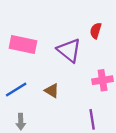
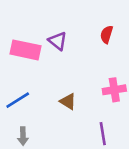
purple triangle: (69, 50) -> (58, 41), moved, size x0.7
brown triangle: (52, 91) -> (68, 101), moved

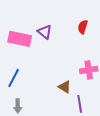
blue line: (18, 100) -> (14, 78), turned -30
brown triangle: (68, 101) -> (65, 87), moved

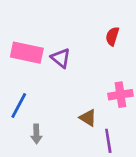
purple triangle: (45, 32) -> (61, 58), moved
gray arrow: (18, 106) -> (36, 134), moved

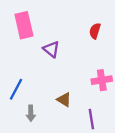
pink rectangle: (27, 53) -> (24, 25), moved, turned 65
brown triangle: (88, 118) -> (64, 100), moved

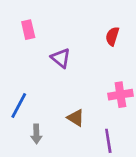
pink rectangle: (24, 25) -> (28, 30), size x0.6

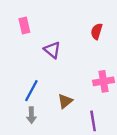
blue line: (19, 106) -> (31, 91), moved
brown triangle: (76, 118) -> (65, 101), turned 49

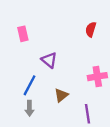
pink rectangle: (24, 25) -> (23, 34), moved
purple triangle: (52, 50) -> (49, 60), moved

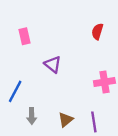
blue line: (29, 85) -> (15, 91), moved
brown triangle: (61, 95) -> (66, 120), moved

